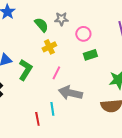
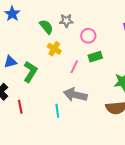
yellow cross: (49, 47) -> (54, 49), turned -32
pink line: (56, 73) -> (74, 67), moved
red line: (37, 119) -> (20, 107), moved

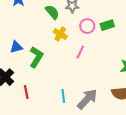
pink circle: (88, 36) -> (87, 26), moved
green rectangle: (95, 57) -> (107, 25), moved
gray arrow: (75, 95) -> (87, 99), moved, turned 120

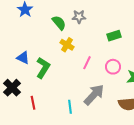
pink circle: (87, 26) -> (113, 67), moved
blue triangle: (16, 47) -> (23, 58), turned 40
gray arrow: (87, 99) -> (94, 95), moved

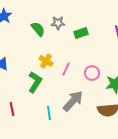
green rectangle: (114, 36) -> (81, 33), moved
yellow cross: (67, 45) -> (46, 61), moved
green L-shape: (43, 68) -> (35, 82), moved

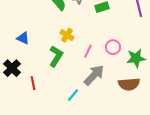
pink line: (66, 69) -> (88, 51), moved
cyan line: (49, 113) -> (73, 95), moved, turned 48

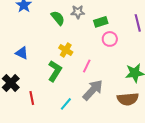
pink circle: (113, 47) -> (110, 39), moved
cyan line: (73, 95) -> (66, 104), moved

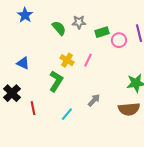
pink circle: (110, 39) -> (119, 40), moved
pink line: (87, 66) -> (88, 60), moved
gray arrow: (93, 90) -> (94, 100), size x0.6

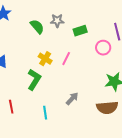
pink circle: (119, 40) -> (103, 48), moved
cyan line: (67, 114) -> (45, 113), turned -48

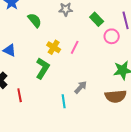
green semicircle: (37, 27) -> (35, 20), moved
green rectangle: (80, 31) -> (97, 19), moved, turned 64
cyan line: (45, 113) -> (64, 101), moved

